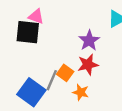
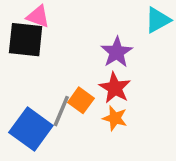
red star: (88, 65) -> (115, 88), turned -30
orange star: (81, 92) -> (115, 118), moved

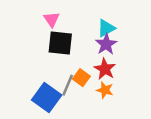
pink triangle: (38, 16) -> (52, 19), turned 35
cyan triangle: (158, 20) -> (106, 28), moved
black square: (26, 40) -> (60, 43), moved

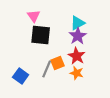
orange square: (81, 78) -> (58, 63), turned 32
blue square: (47, 98) -> (21, 76), moved, size x0.7

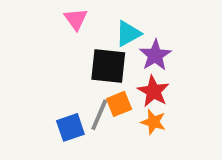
cyan triangle: (78, 23) -> (128, 34), moved
black square: (41, 35) -> (108, 66), moved
blue square: (21, 76) -> (70, 127), moved, turned 35

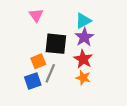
cyan triangle: (128, 34) -> (83, 21), moved
orange square: (119, 104) -> (38, 61), moved

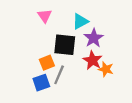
cyan triangle: (83, 21) -> (80, 21), moved
orange star: (83, 78) -> (106, 69), moved

